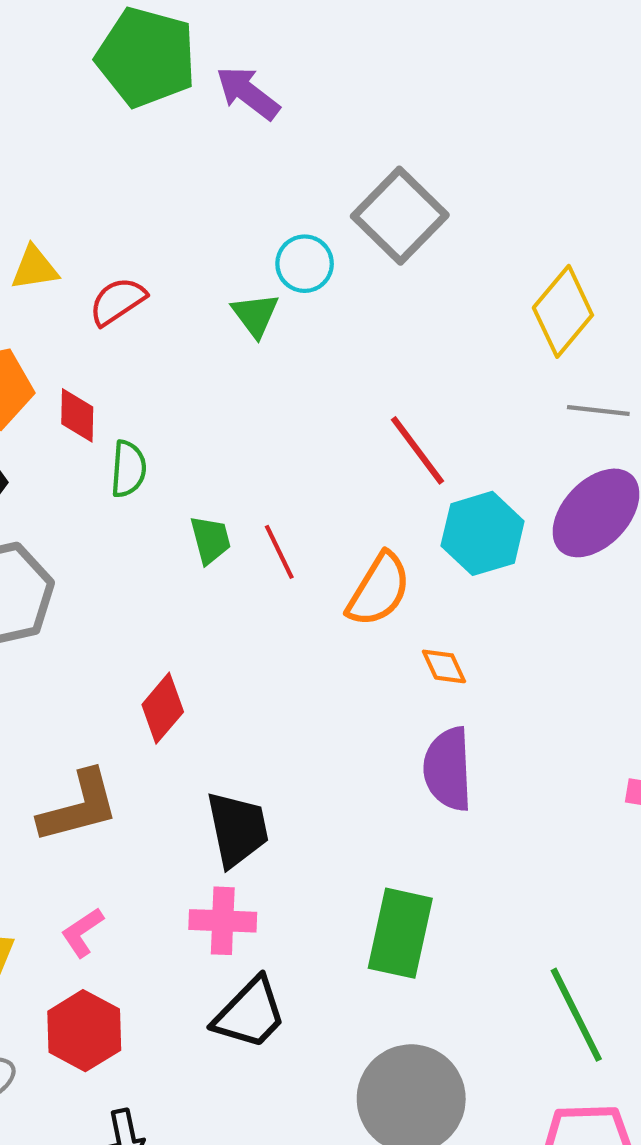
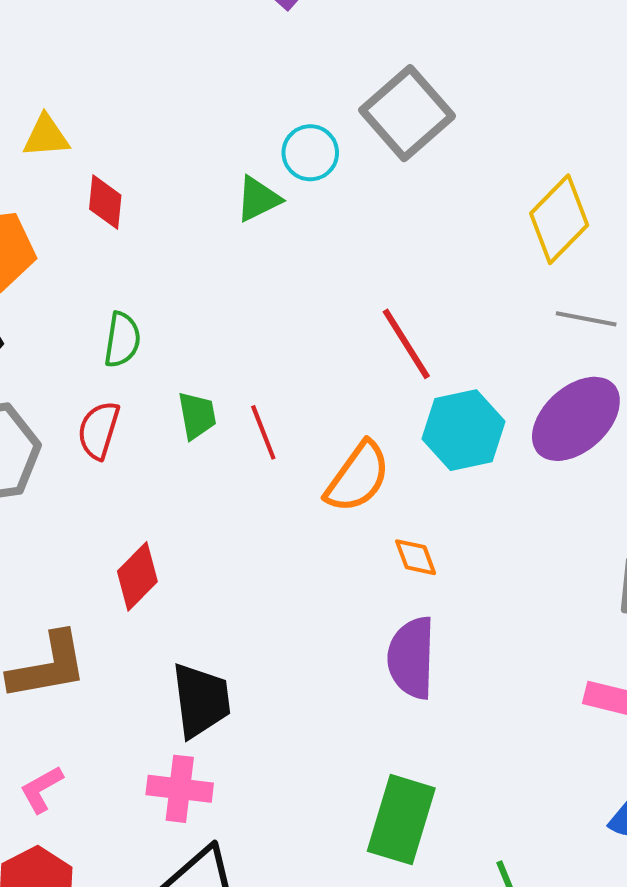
red semicircle: (118, 301) -> (99, 430), moved, turned -44
green triangle: (255, 315) -> (258, 199), turned 36
red diamond: (77, 415) -> (105, 202), moved
green rectangle: (400, 933) -> (401, 820), moved

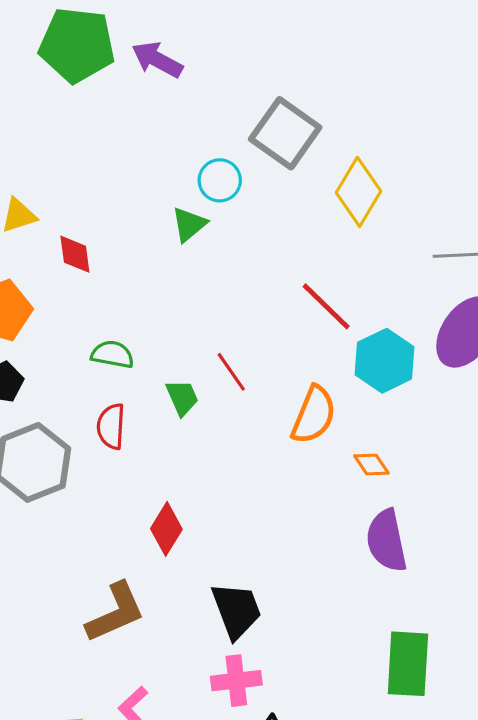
yellow diamond: (559, 219) -> (358, 192), moved
green semicircle: (122, 340) -> (112, 354), turned -75
red line: (263, 432) -> (231, 372), moved

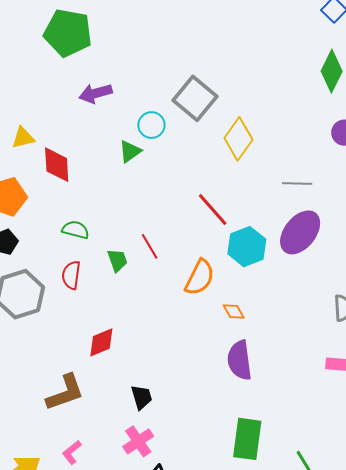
purple arrow: (157, 60) -> (95, 93), moved, turned -48
red diamond: (75, 254) -> (57, 165), size x1.4
red diamond: (166, 529) -> (101, 342), turned 32
black trapezoid: (236, 610) -> (142, 397), size x0.7
pink cross: (236, 681) -> (138, 441), turned -32

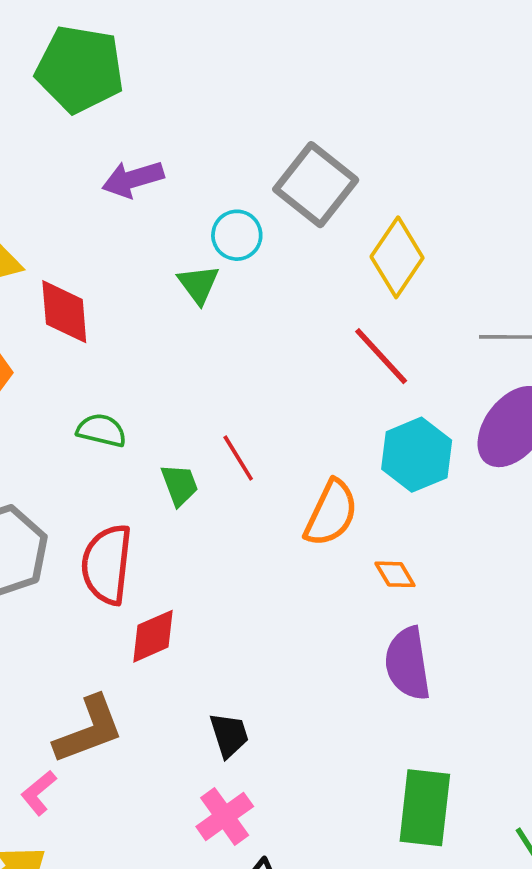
green triangle: (130, 151) -> (198, 284), turned -30
red line: (213, 210) -> (381, 356), moved
red semicircle: (71, 275) -> (107, 564), moved, size x1.5
pink L-shape: (72, 452) -> (39, 793), moved

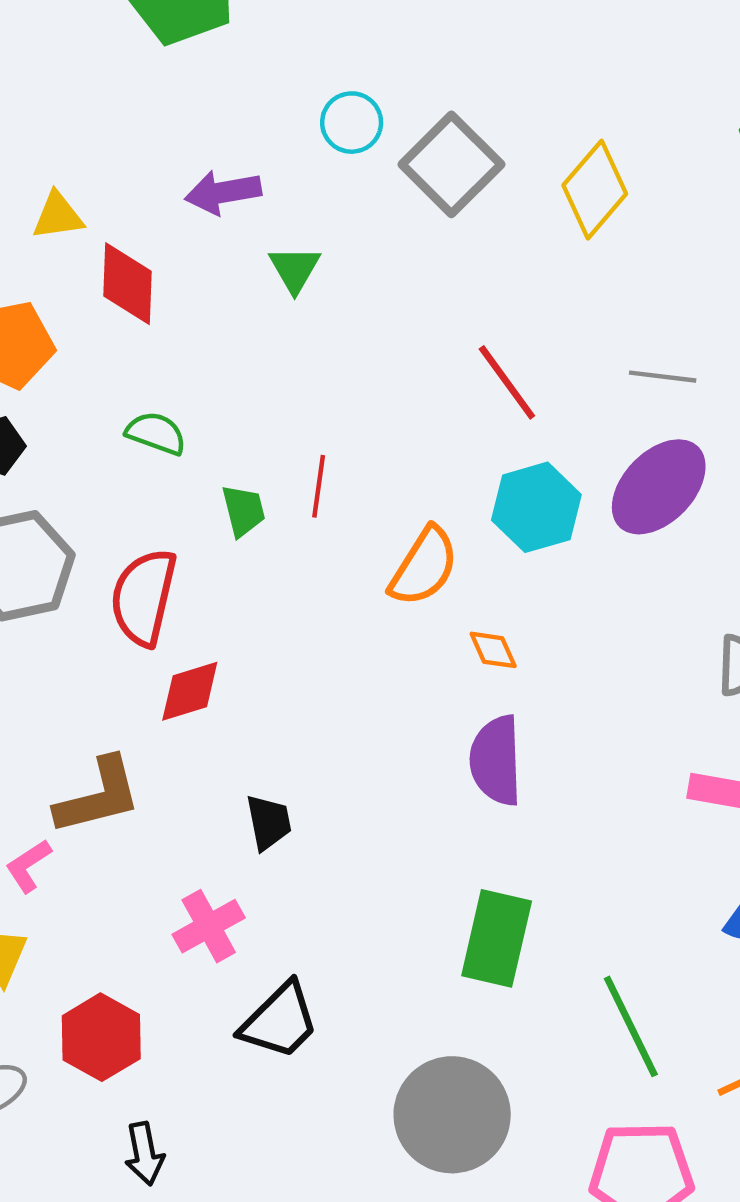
purple arrow: (133, 179) -> (223, 192), moved
cyan circle: (237, 235) -> (352, 123), moved
yellow diamond: (397, 257) -> (595, 190), moved
red line: (238, 458) -> (319, 486), turned 33
pink cross: (225, 816) -> (209, 926), moved

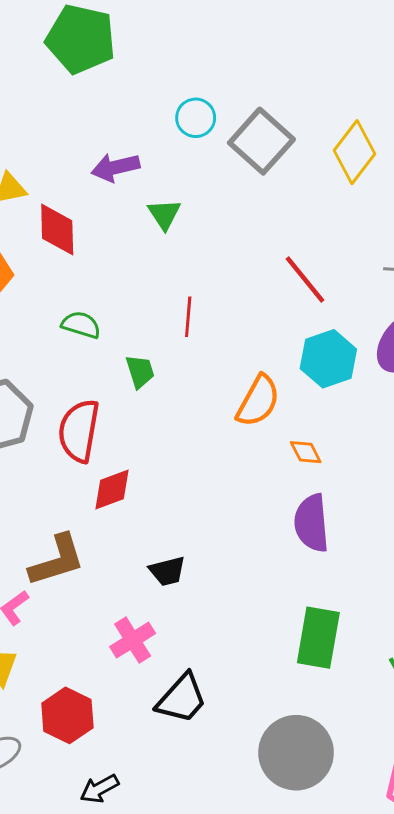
red line: (319, 486) -> (188, 317), moved
black trapezoid: (269, 822) -> (167, 571), turned 90
black arrow: (144, 1154) -> (99, 789), turned 75

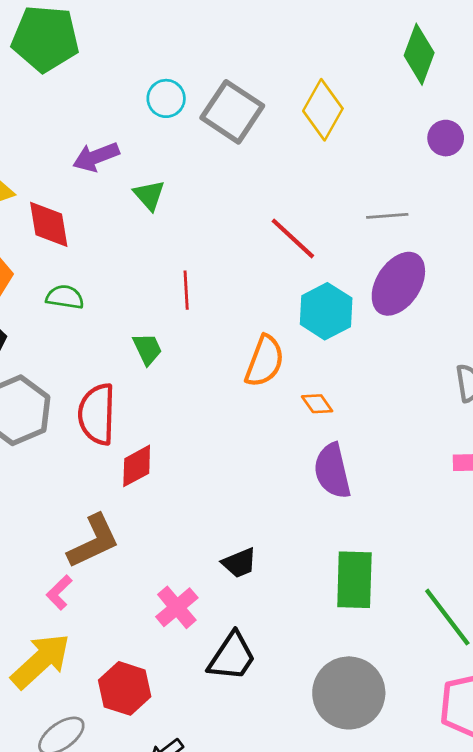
green semicircle: (81, 325) -> (65, 297), moved
black trapezoid: (167, 571) -> (239, 563), moved

